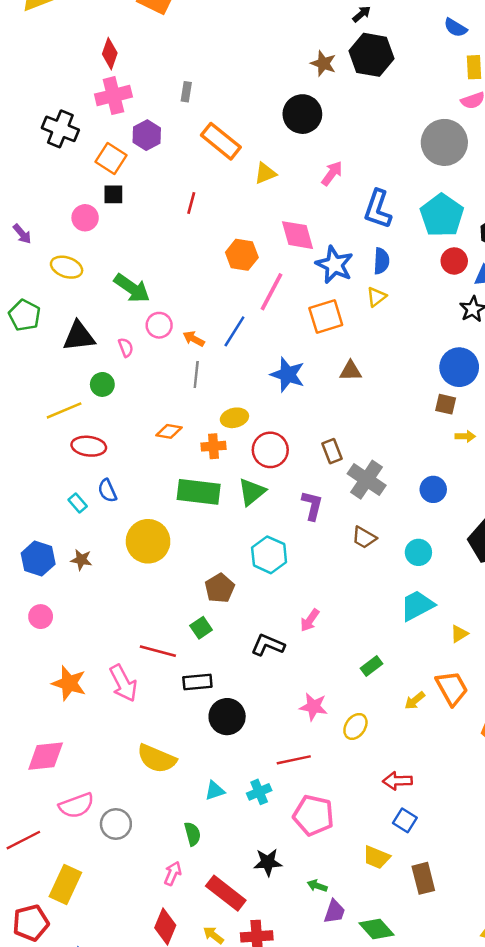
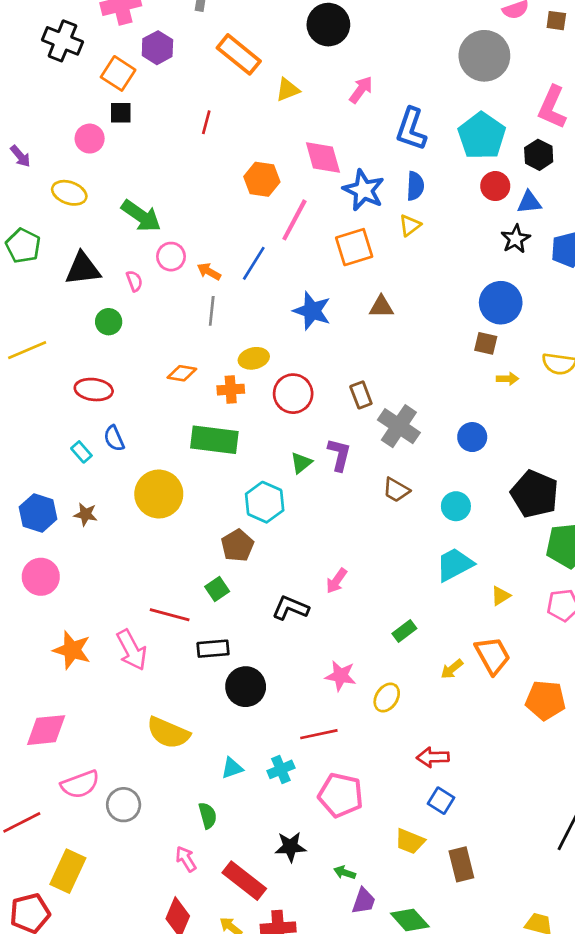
yellow line: (64, 410) -> (27, 350), moved
green triangle: (252, 492) -> (301, 463), moved, size x0.7
cyan hexagon: (269, 555) -> (265, 502), moved
pink circle: (41, 617) -> (41, 577), size x1.4
pink arrow: (173, 873) -> (186, 859), turned -55

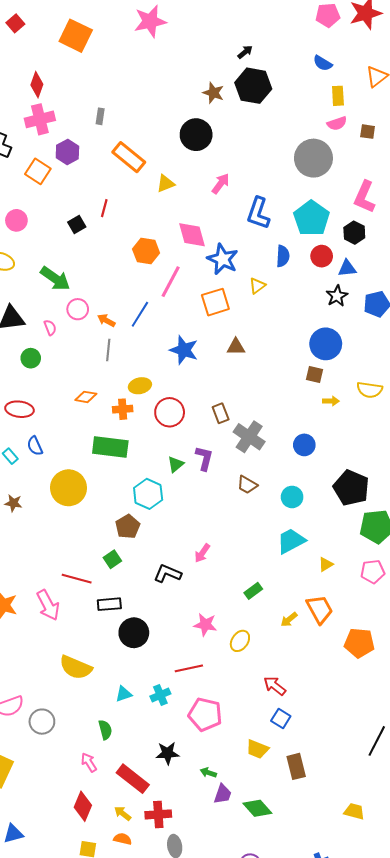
black square: (121, 113) -> (77, 224), moved, turned -30
blue semicircle: (415, 186) -> (283, 256), moved
red arrow: (433, 757) -> (275, 686), turned 40

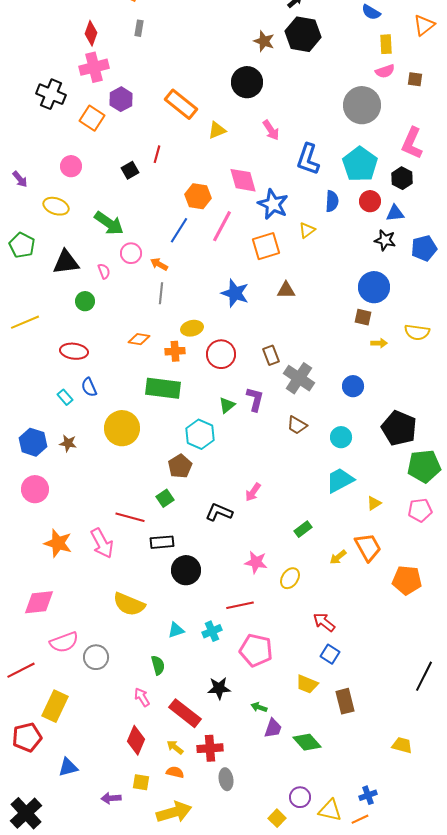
gray rectangle: (100, 116) -> (139, 28), moved
pink arrow: (221, 184) -> (271, 130), turned 110
black star: (337, 296) -> (385, 240), turned -30
blue line: (140, 314) -> (179, 230), moved

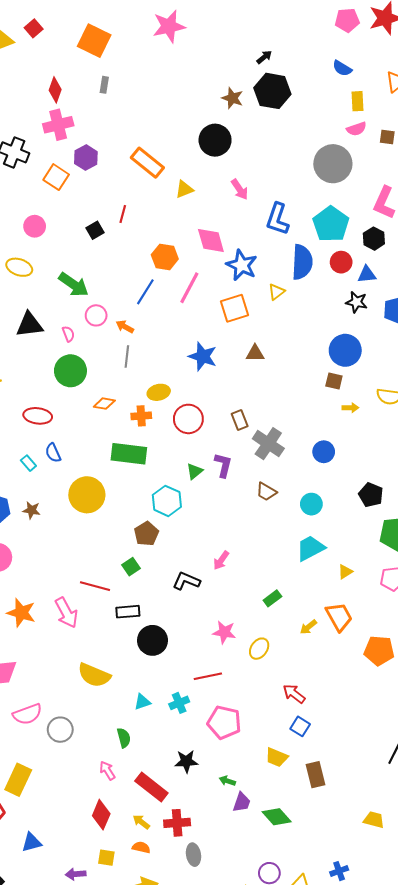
blue semicircle: (332, 201) -> (302, 262), size x1.6
green circle: (85, 301) -> (70, 371), moved, size x1.6
black pentagon: (399, 428) -> (371, 495), size x0.7

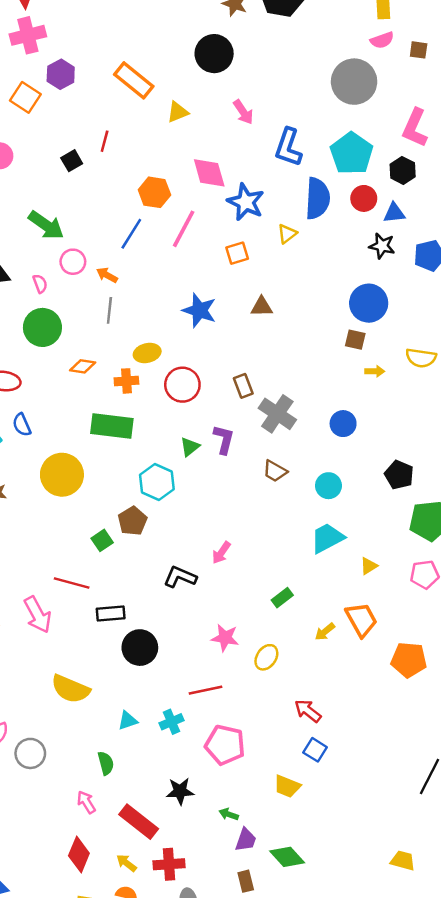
orange square: (234, 308) -> (237, 253), size x0.7
green square: (131, 567) -> (102, 540), moved
brown rectangle: (315, 775) -> (246, 881), moved, size x0.7

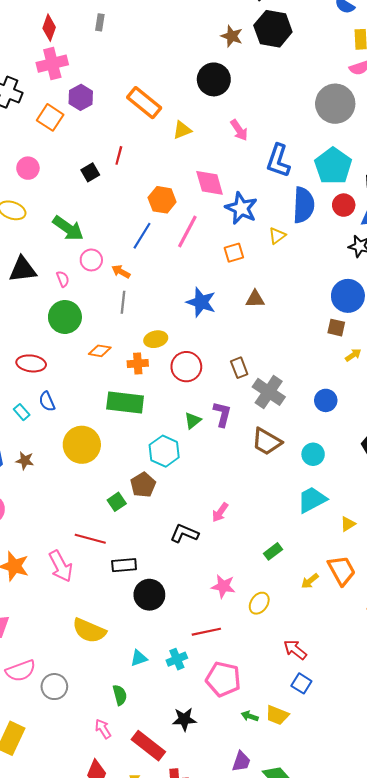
yellow arrow: (375, 371) -> (353, 355), turned -35
brown trapezoid: (275, 471) -> (267, 442), size x1.4
green arrow: (229, 814) -> (250, 716), moved

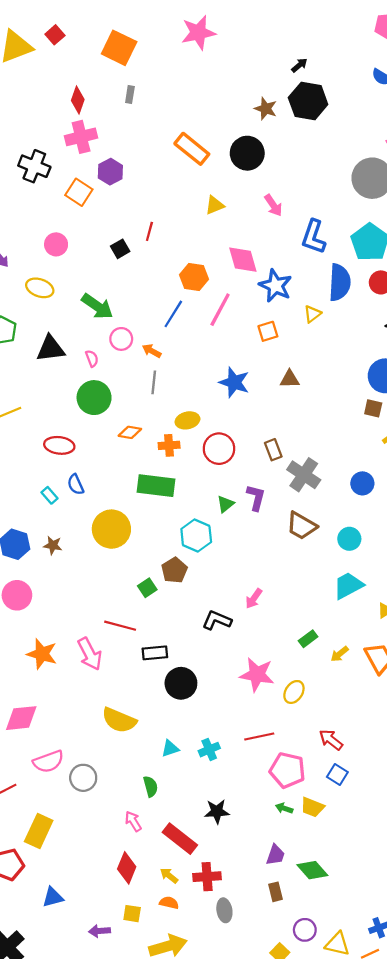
orange rectangle: (144, 103) -> (192, 149), moved
yellow arrow: (310, 581) -> (340, 654), moved
pink star: (223, 586) -> (257, 675), size x1.4
red line: (206, 632) -> (259, 737), moved
pink pentagon: (223, 679) -> (287, 770), moved

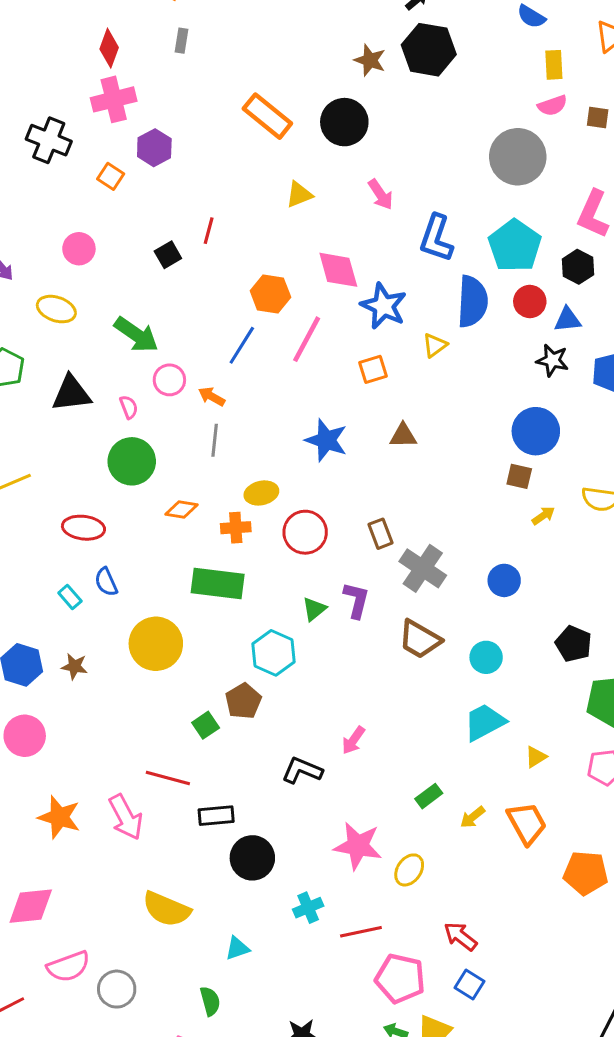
orange square: (79, 192) -> (111, 176), size x0.7
cyan cross: (209, 750) -> (308, 908), moved

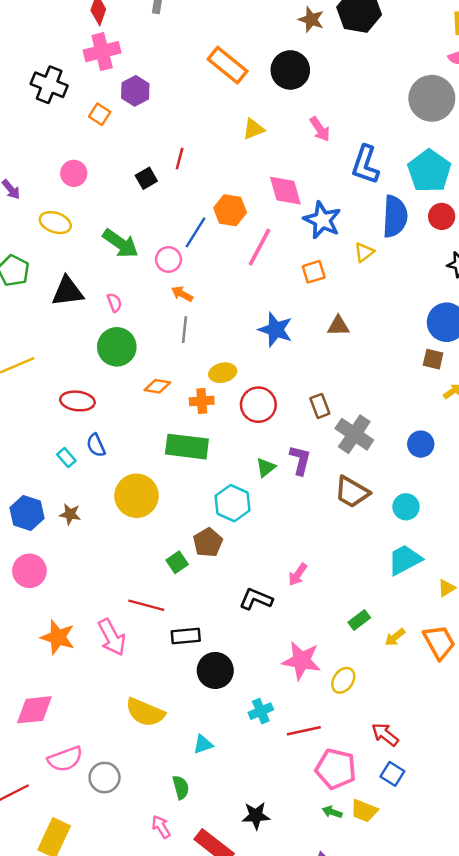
blue line: (242, 345) -> (196, 232), moved
pink circle: (169, 380) -> (168, 259), moved

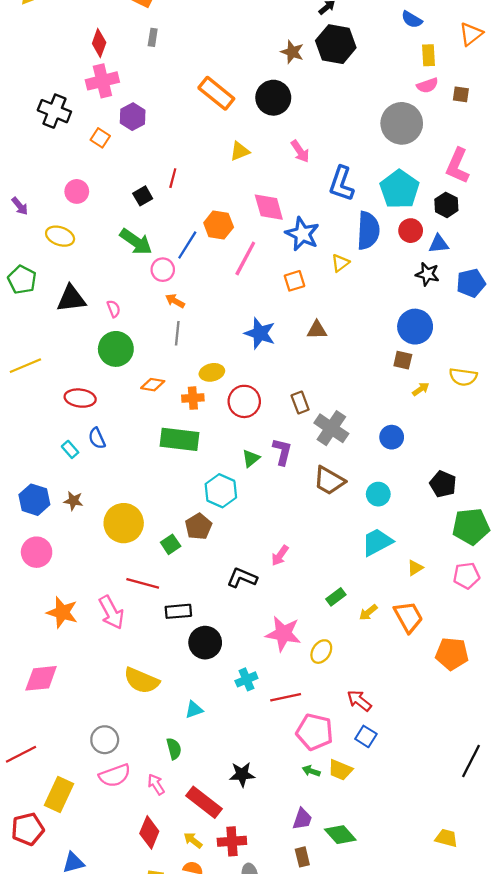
green arrow: (121, 243) -> (136, 242), moved
yellow circle: (136, 496) -> (124, 523), moved
pink semicircle: (65, 759) -> (115, 775), moved

